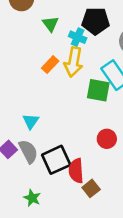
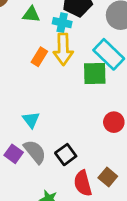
green triangle: (50, 24) -> (31, 14), turned -36
black square: (56, 160) -> (66, 155), size x0.7
red semicircle: (76, 171) -> (83, 183), moved

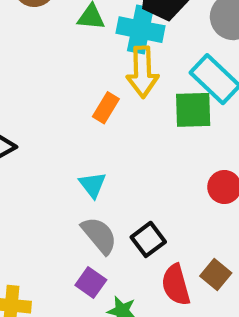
cyan cross: (62, 23) -> (140, 30), size x1.5
orange rectangle: (39, 57) -> (106, 108), moved
purple square: (14, 154) -> (91, 283), moved

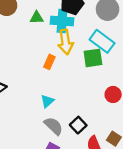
cyan triangle: (93, 185) -> (47, 101), turned 32

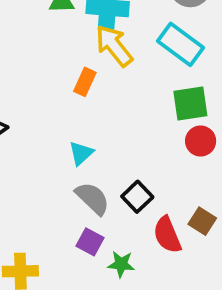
yellow arrow: (65, 42) -> (114, 46), turned 150
green square: (93, 58) -> (190, 104), moved

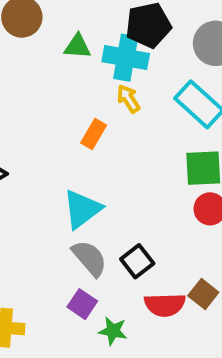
yellow arrow: (114, 46) -> (128, 99), size x0.6
cyan triangle: (81, 153) -> (82, 209), size x1.5
red semicircle: (167, 235) -> (165, 305), turned -75

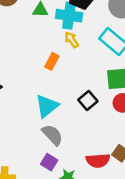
black square: (137, 261) -> (88, 100), moved

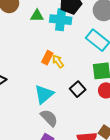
yellow arrow: (72, 40) -> (58, 61), moved

